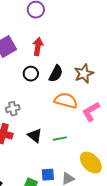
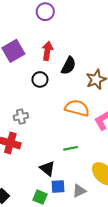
black semicircle: (56, 74) -> (69, 66), moved
black triangle: (35, 136) -> (47, 168), moved

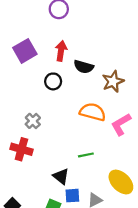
black semicircle: (69, 66) -> (84, 67), turned 78
gray cross: (21, 117) -> (33, 121), turned -32

